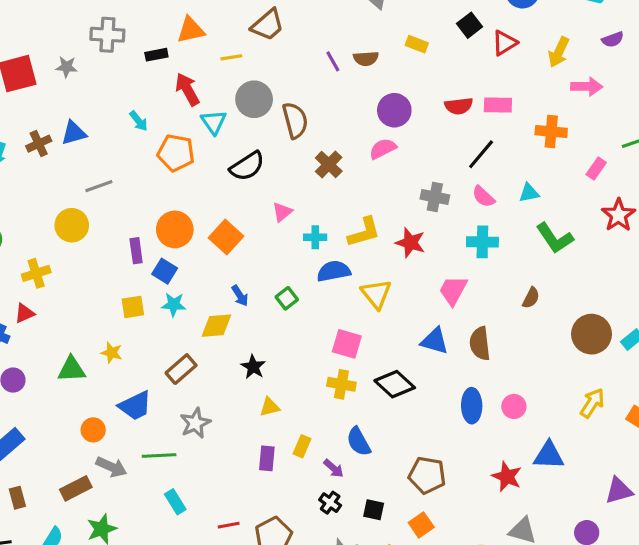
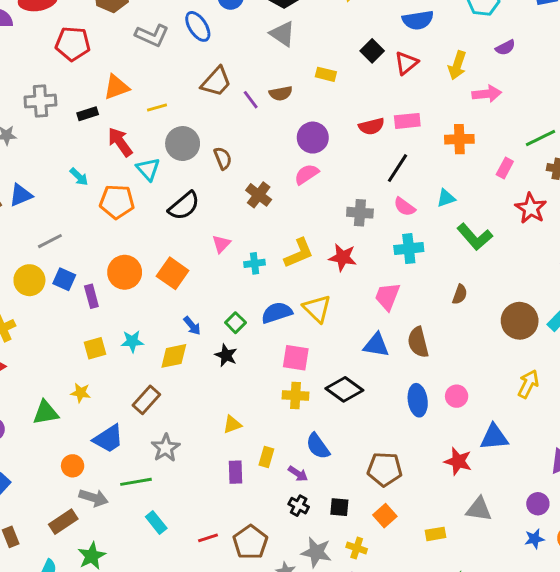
brown trapezoid: (268, 25) -> (216, 82), moved
brown semicircle: (295, 120) -> (223, 158), size x0.7
blue square: (165, 271) -> (64, 279), moved
blue semicircle: (334, 271) -> (277, 313), moved
black star: (253, 367) -> (226, 355), moved

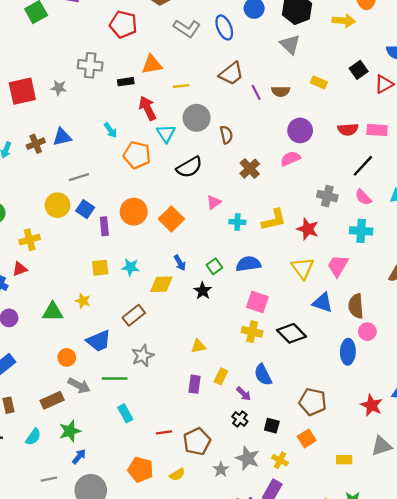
yellow triangle: (317, 308) -> (303, 268), moved
pink circle: (457, 396) -> (367, 332), moved
gray triangle: (479, 509) -> (382, 446), turned -35

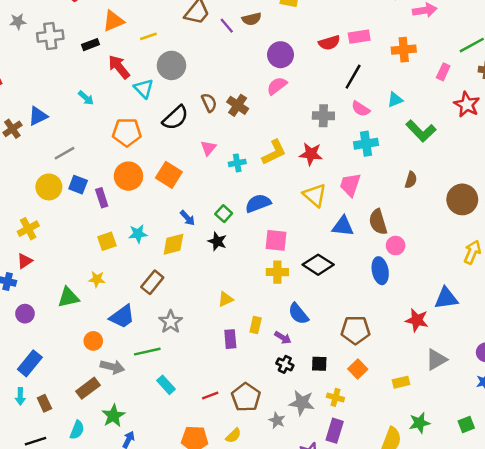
gray star: (59, 88) -> (18, 22), moved
brown semicircle: (226, 135) -> (209, 103), moved
orange pentagon: (137, 155) -> (127, 132), moved

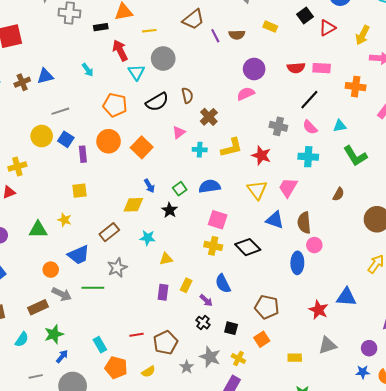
brown cross: (238, 105) -> (209, 117), moved
cyan star: (138, 234) -> (148, 238), moved
cyan rectangle: (166, 385) -> (100, 345), moved

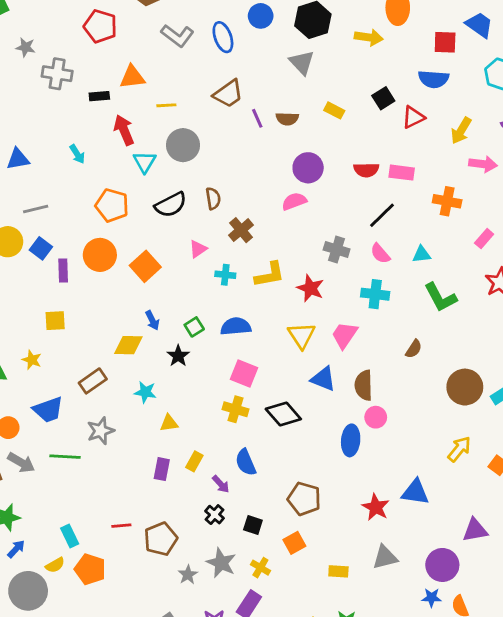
purple circle: (369, 348) -> (442, 565), size x1.5
yellow semicircle: (148, 372) -> (55, 565), moved

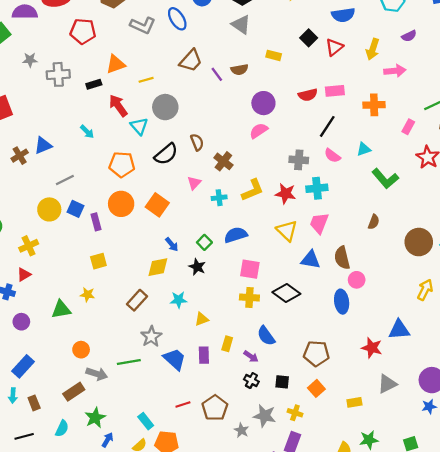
cyan cross: (375, 294) -> (317, 188), moved
blue trapezoid: (48, 410) -> (175, 359), moved, turned -105

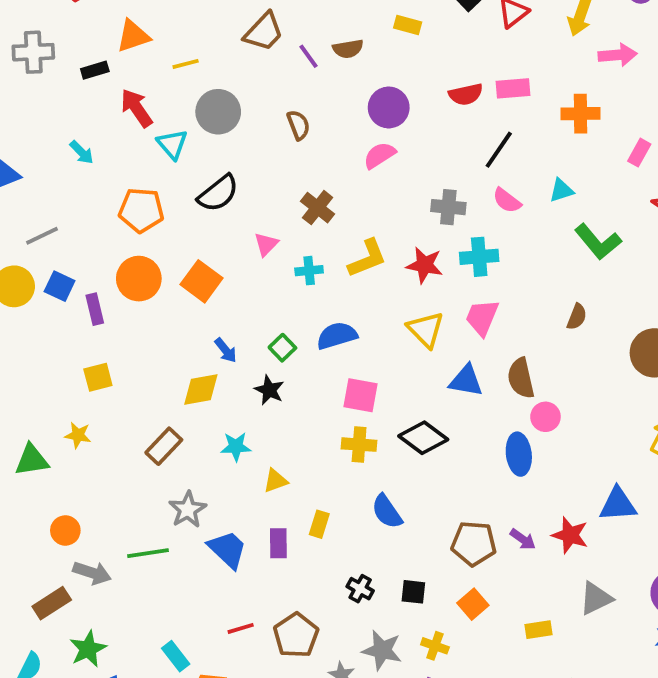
brown semicircle: (197, 142) -> (298, 125), moved
purple arrow: (251, 356) -> (523, 539), moved

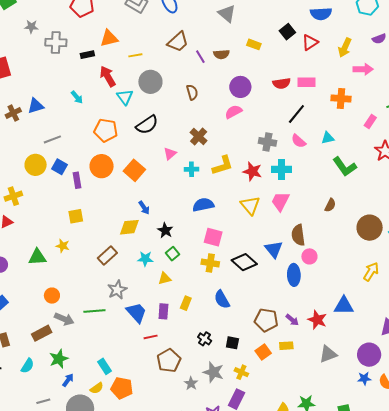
green square: (282, 348) -> (172, 254), moved
blue triangle: (466, 381) -> (274, 249), moved, turned 36
red line: (241, 628) -> (151, 337), moved
yellow rectangle: (538, 630) -> (286, 346), moved

